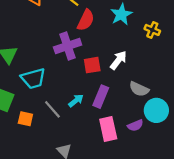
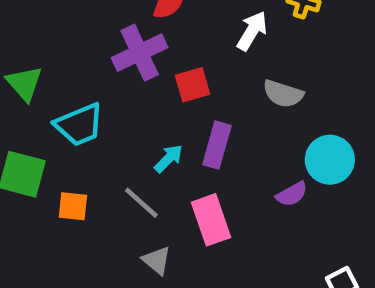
white arrow: (118, 60) -> (252, 31), moved
gray semicircle: (139, 89) -> (283, 94), moved
gray line: (52, 109) -> (141, 203), moved
pink rectangle: (108, 129) -> (211, 220), moved

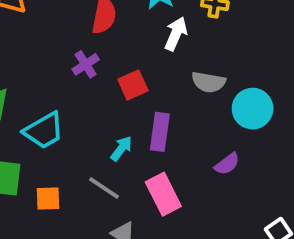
purple cross: (140, 53) -> (86, 64), size x0.6
cyan circle: (330, 160) -> (253, 109), moved

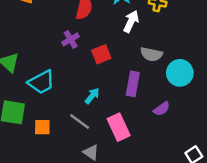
purple rectangle: (160, 132) -> (133, 84), moved

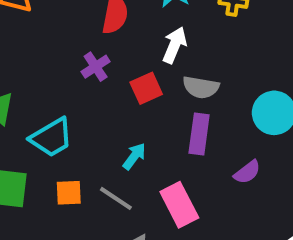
white arrow: (131, 21) -> (175, 45), moved
gray semicircle: (151, 54) -> (201, 87), moved
orange square: (42, 127) -> (69, 193), moved

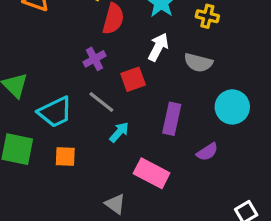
gray semicircle: (201, 87) -> (198, 63), moved
gray line: (116, 198) -> (101, 102), moved
pink rectangle: (179, 205) -> (152, 173), turned -40

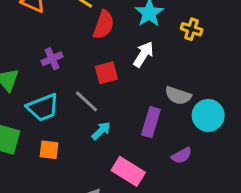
purple cross: (95, 59) -> (52, 59), moved
gray semicircle: (198, 63) -> (178, 95), moved
red square: (133, 79) -> (106, 73), moved

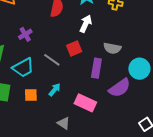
red square: (106, 73) -> (74, 48), moved
cyan circle: (208, 115) -> (139, 69), moved
cyan arrow: (101, 131) -> (55, 90), moved
purple semicircle: (182, 155) -> (120, 88), size x1.6

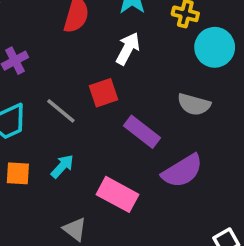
gray semicircle: (112, 48) -> (194, 104), moved
purple rectangle: (96, 68) -> (142, 132), turned -66
cyan circle: (139, 69) -> (215, 47), moved

